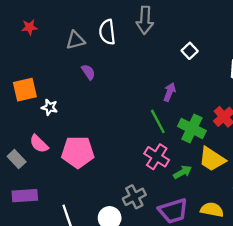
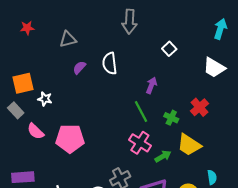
white semicircle: (107, 32) -> (110, 63), moved
purple semicircle: (88, 72) -> (79, 68), turned -104
green cross: (192, 129) -> (171, 118), size x0.6
gray rectangle: (17, 159) -> (16, 110), moved

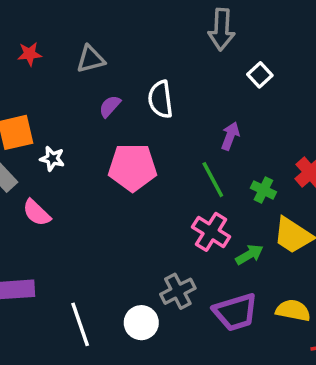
gray arrow: (130, 22) -> (222, 29), moved
red star: (27, 28) -> (30, 54), moved
pink pentagon: (70, 139) -> (133, 167), moved

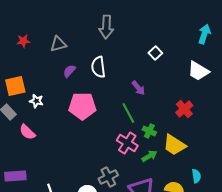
gray arrow: (222, 29) -> (106, 27), moved
purple arrow: (230, 136) -> (138, 88), turned 119
green cross: (263, 190) -> (149, 131), moved

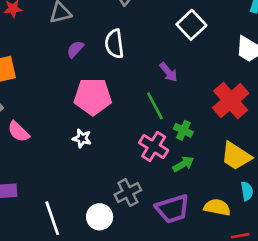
white square: (155, 53) -> (191, 25), size x1.5
white star: (36, 101) -> (82, 138), moved
red cross: (184, 109) -> (231, 101), size x1.5
yellow trapezoid: (174, 145) -> (236, 156), moved

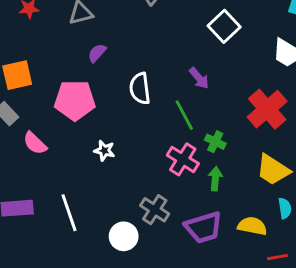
white semicircle: (114, 44) -> (140, 88), moved
pink pentagon: (93, 96) -> (75, 100), moved
green arrow: (183, 164) -> (215, 179), turned -55
gray cross: (128, 192) -> (155, 210), turned -30
white line: (52, 218) -> (69, 213), moved

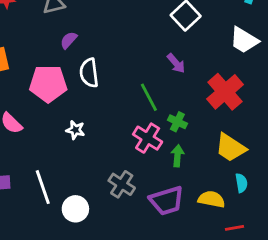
purple arrow: (199, 78) -> (176, 63), moved
white semicircle: (140, 88) -> (89, 73), moved
white circle: (124, 236) -> (75, 209), moved

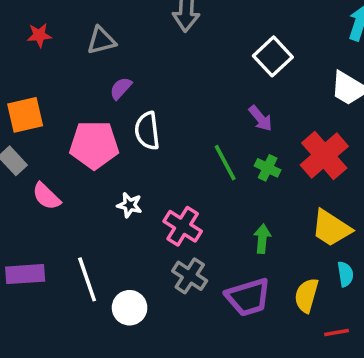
green cross: (177, 122) -> (268, 168), moved
pink cross: (148, 138) -> (183, 226), moved
yellow semicircle: (211, 199) -> (306, 295), turned -85

